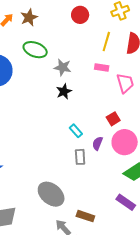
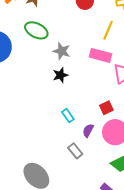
pink rectangle: (102, 67) -> (101, 55), size x1.5
gray rectangle: (80, 157) -> (75, 151), moved, turned -42

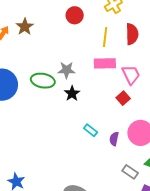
green ellipse: (36, 30) -> (43, 81), moved
red square: (106, 108) -> (123, 98), moved
gray rectangle: (75, 151) -> (130, 172), moved

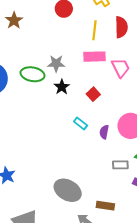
red square: (123, 98) -> (93, 94), moved
gray rectangle: (130, 172) -> (120, 165), turned -35

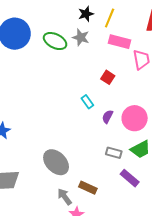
yellow line: (94, 30) -> (110, 18), moved
black star: (62, 87) -> (86, 14), moved
red square: (93, 94) -> (108, 77), turned -32

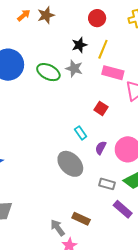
gray ellipse: (56, 162) -> (70, 164), moved

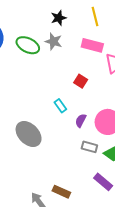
yellow line: (103, 49) -> (95, 16), moved, turned -36
gray ellipse: (70, 164) -> (29, 134), moved
gray rectangle: (107, 184) -> (89, 147), moved

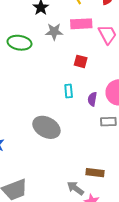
gray star: (54, 41) -> (54, 32), moved
cyan rectangle: (60, 106) -> (69, 91), turned 48

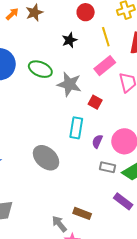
pink rectangle: (81, 24) -> (105, 66), turned -50
gray star: (54, 32) -> (69, 84), moved, size x1.4
cyan rectangle: (69, 91) -> (76, 128), size x1.5

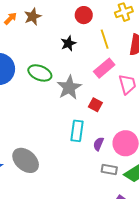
gray star: (69, 84) -> (69, 87), turned 30
gray ellipse: (46, 158) -> (26, 160), moved

